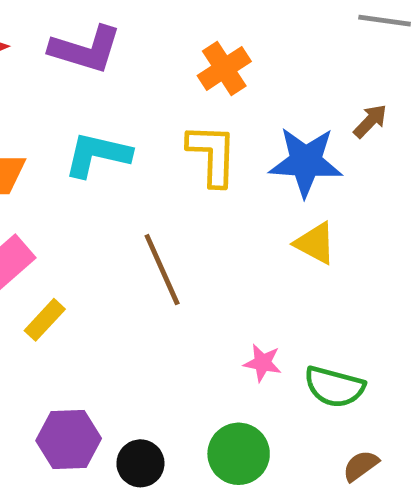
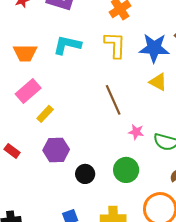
brown line: (162, 270) -> (113, 100), moved
purple hexagon: (69, 439) -> (56, 150), moved

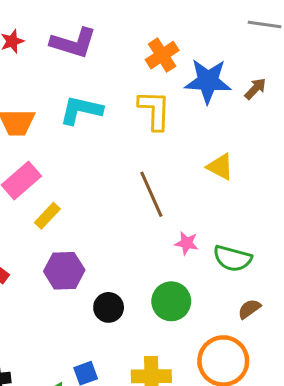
blue star: (154, 48) -> (208, 81), moved

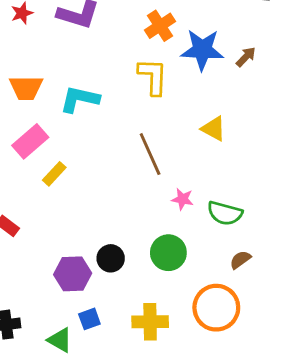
cyan L-shape: (81, 110) -> (80, 99), moved
purple hexagon: (64, 271) -> (73, 274), moved

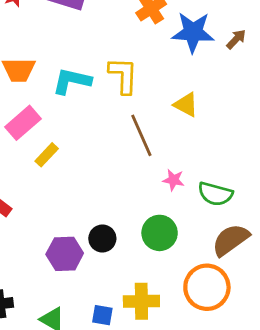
yellow L-shape: (153, 77) -> (123, 75), moved
yellow triangle: (213, 129) -> (186, 105), moved
brown semicircle: (240, 260) -> (231, 240), size x1.8
blue square: (89, 319) -> (102, 315), moved, turned 30

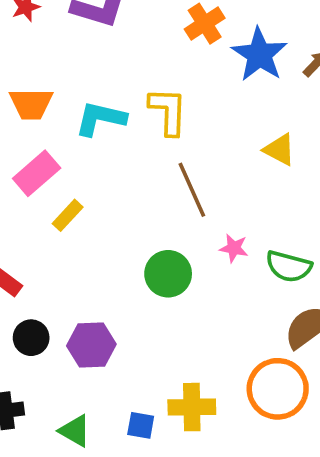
blue star: (193, 32) -> (259, 55), turned 30
yellow triangle: (186, 105) -> (280, 150), moved
green circle: (160, 233) -> (168, 274), moved
black circle: (102, 238) -> (31, 338), moved

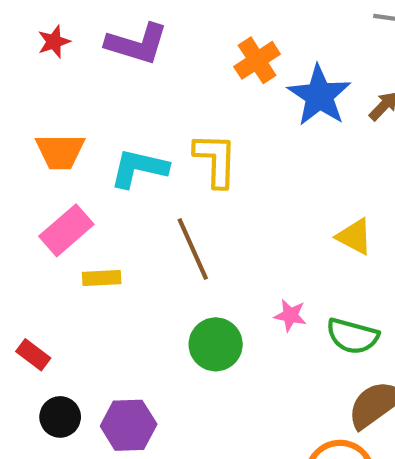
yellow triangle: (280, 150) -> (355, 237), moved
brown line: (192, 190) -> (193, 249), moved
yellow rectangle: (68, 215) -> (102, 278), turned 44

